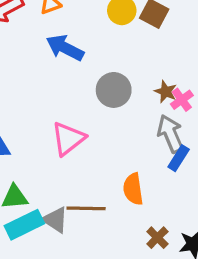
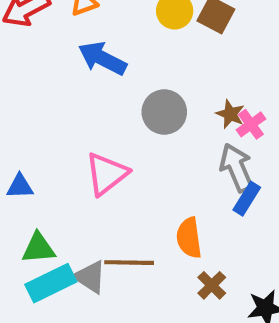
brown cross: (157, 238) -> (212, 285), moved

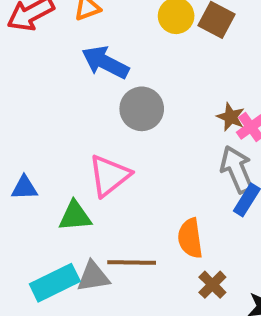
gray circle: (164, 112) -> (142, 109), moved
green triangle: (38, 248) -> (75, 216), moved
gray triangle: (90, 277) -> (93, 277), turned -42

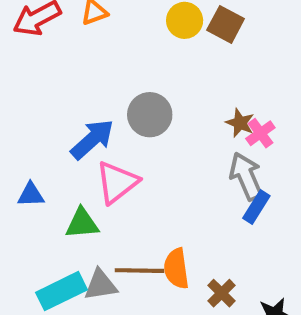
blue arrow: (105, 62) -> (92, 139), moved, turned 111
orange semicircle: (190, 238) -> (176, 269), moved

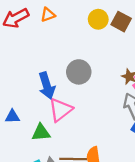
blue arrow: (92, 139) -> (47, 86), turned 115

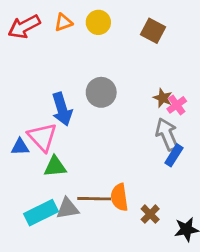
yellow circle: (98, 19) -> (98, 22), moved
pink triangle: (60, 110) -> (42, 137), moved, turned -35

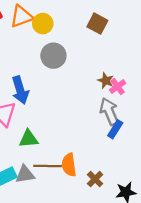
orange triangle: (63, 22) -> (21, 16), size x1.5
yellow circle: (98, 22) -> (43, 24), moved
gray circle: (101, 92) -> (53, 56), moved
green triangle: (55, 166) -> (29, 139), moved

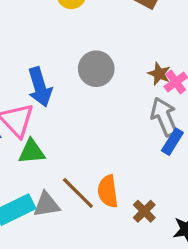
gray circle: (53, 56) -> (96, 69), moved
green triangle: (29, 139) -> (32, 152), moved
brown line: (48, 166) -> (78, 193), turned 44

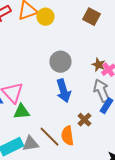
blue arrow: (40, 87) -> (63, 91), moved
brown cross: (144, 211) -> (84, 120), moved

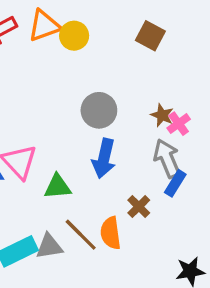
blue arrow: (63, 91) -> (104, 158), turned 30
green triangle: (21, 112) -> (57, 187), moved

